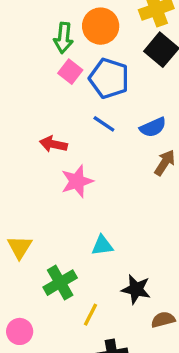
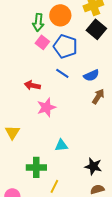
yellow triangle: (20, 247) -> (12, 132), moved
green cross: (60, 283) -> (36, 167), turned 30
black star: (136, 289) -> (93, 166), moved

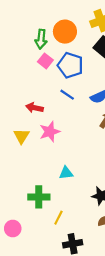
yellow triangle: (12, 132) -> (21, 136), moved

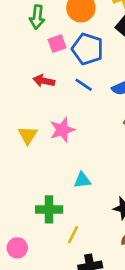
green arrow: (41, 39) -> (37, 17), moved
pink square: (45, 61) -> (57, 44), turned 32
red arrow: (34, 108) -> (44, 81), moved

